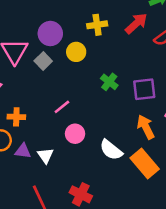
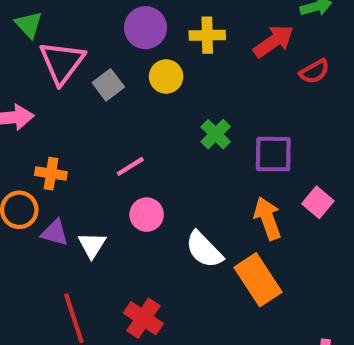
purple circle: (50, 34) -> (145, 28), moved

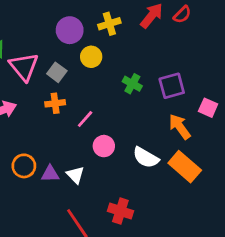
red semicircle: (314, 72) -> (182, 15), moved
orange cross: (51, 174) -> (55, 103), moved

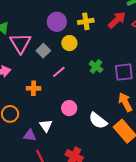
orange cross: (55, 103) -> (34, 88), moved
pink line: (85, 119) -> (59, 72), moved
purple triangle: (50, 174) -> (30, 135), moved

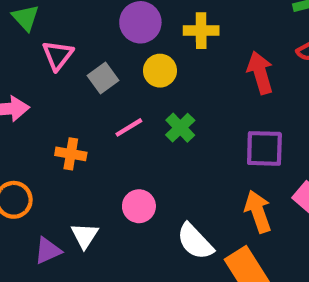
red arrow: (117, 20) -> (260, 73), moved, turned -72
pink triangle: (20, 43) -> (58, 55), size x0.7
green cross: (96, 67) -> (180, 128), moved
purple triangle: (30, 135) -> (48, 251), turned -40

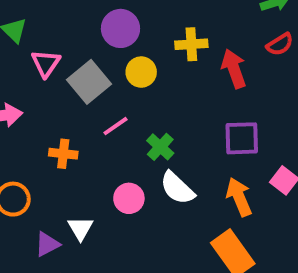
yellow cross: (201, 31) -> (191, 44), moved
gray square: (103, 78) -> (89, 82), size x1.5
green cross: (180, 128) -> (160, 147), moved
white semicircle: (195, 242) -> (177, 188), moved

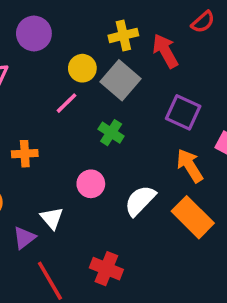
purple circle: (120, 28) -> (34, 34), moved
gray square: (89, 82) -> (121, 80), moved
pink line: (115, 126) -> (67, 103), moved
purple square: (242, 138) -> (183, 112), turned 36
white semicircle: (177, 188) -> (140, 201), moved, turned 100

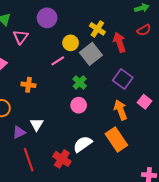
yellow cross: (123, 35) -> (97, 29), turned 35
pink circle: (91, 184) -> (79, 105), moved
white semicircle: (140, 201) -> (83, 144), moved

